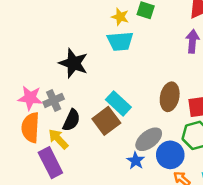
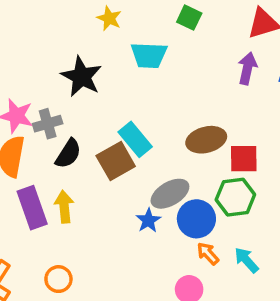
yellow star: (120, 17) -> (109, 18), moved
brown ellipse: (170, 97) -> (206, 140), turned 56
yellow arrow: (58, 139) -> (64, 207), moved, turned 30

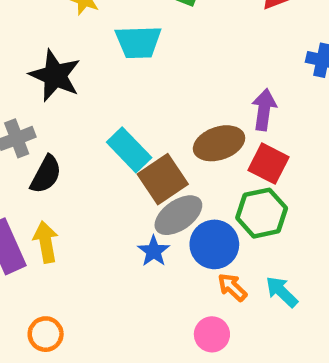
purple arrow: (247, 68) -> (264, 110), moved
red square: (244, 159) -> (268, 164), turned 32
brown square: (116, 161) -> (163, 179), moved

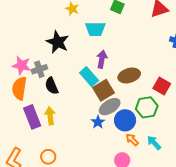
purple arrow: (264, 110) -> (102, 59), moved
red square: (268, 164) -> (162, 86), moved
black semicircle: (46, 174) -> (52, 86), turned 126

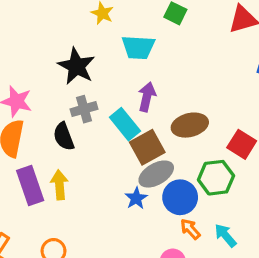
gray cross: (39, 69) -> (84, 109), moved

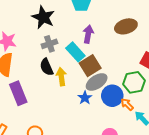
brown ellipse: (190, 125) -> (126, 26), moved
black semicircle: (64, 137) -> (47, 67), moved
yellow arrow: (59, 185) -> (61, 77), moved
orange arrow: (190, 229) -> (127, 104), moved

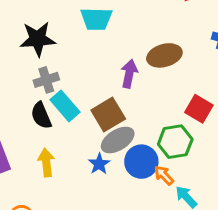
black star: (43, 17) -> (38, 39), turned -30
purple arrow: (88, 34) -> (129, 74), moved
cyan rectangle: (75, 52) -> (65, 106), moved
yellow arrow: (61, 77) -> (46, 162), moved

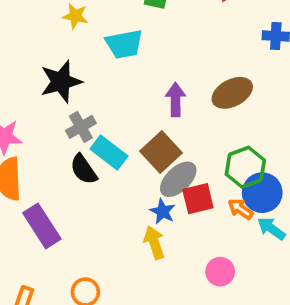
brown ellipse: (164, 55) -> (232, 93), moved
red square: (199, 109) -> (198, 199), moved, turned -32
yellow arrow: (46, 162) -> (154, 243), moved
blue circle: (141, 162) -> (262, 193), moved

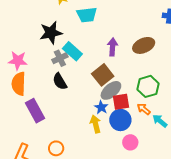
cyan rectangle: (109, 152) -> (72, 51), moved
blue circle: (262, 193) -> (120, 120), moved

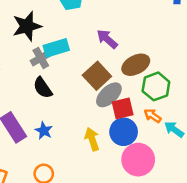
brown ellipse: (144, 45) -> (136, 65), moved
purple arrow: (113, 47) -> (107, 39), turned -48
cyan rectangle: (72, 51) -> (56, 48), turned -54
blue star: (101, 107) -> (44, 131), moved
pink circle: (130, 142) -> (138, 160), size x1.6

